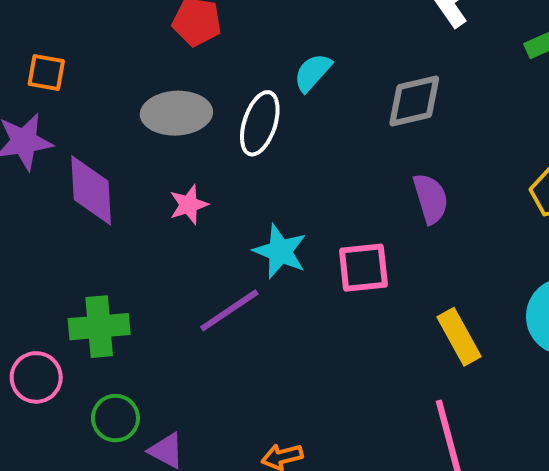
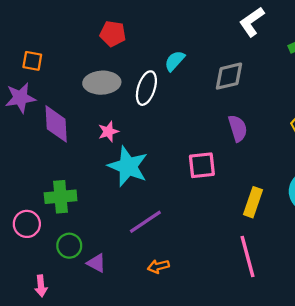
cyan star: (280, 251) -> (128, 166), moved, size x1.4
purple line: (229, 310) -> (145, 222), moved
yellow rectangle: (459, 337) -> (253, 202), turned 48

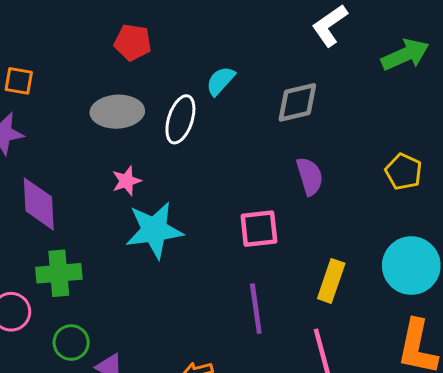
purple diamond: (56, 124) -> (39, 204), moved
cyan star: (128, 166) -> (154, 230), turned -30
purple line: (145, 222) -> (256, 309), moved, turned -64

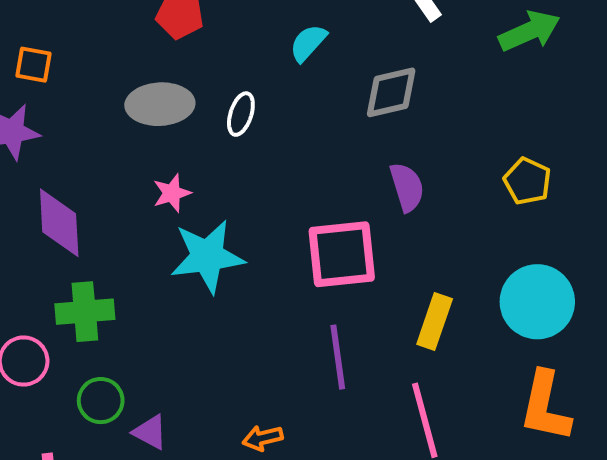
cyan semicircle: (220, 81) -> (308, 43), moved
white ellipse: (180, 119) -> (241, 114), size x0.7
pink square: (259, 229) -> (342, 254), size x1.4

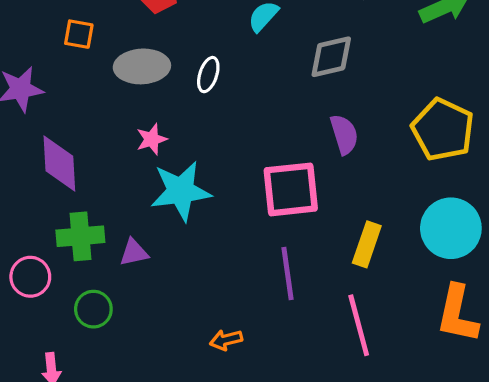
orange square: (33, 65) -> (79, 34), moved
yellow pentagon: (527, 181) -> (443, 130), size x1.6
purple triangle: (150, 432) -> (134, 252), moved, turned -40

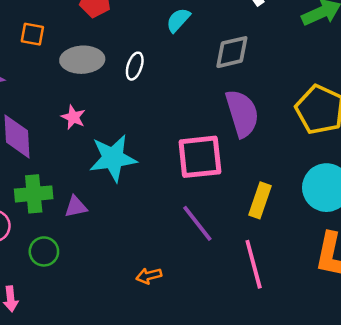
purple semicircle: (344, 134) -> (242, 113), size x1.5
pink star: (152, 139) -> (73, 117), moved, turned -30
purple line: (288, 274) -> (197, 223), turned -30

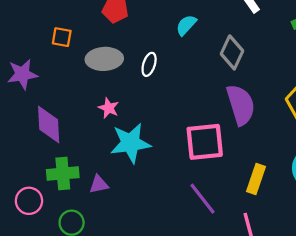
gray diamond: (232, 52) -> (232, 52), turned -52
pink star: (73, 117) -> (109, 108), moved

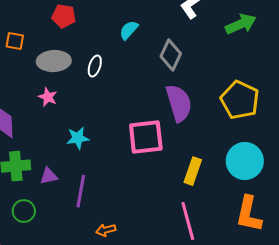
pink star: (109, 108) -> (48, 97), moved
cyan star: (130, 143) -> (78, 138), size x0.6
purple line: (203, 199) -> (81, 191), moved, turned 48

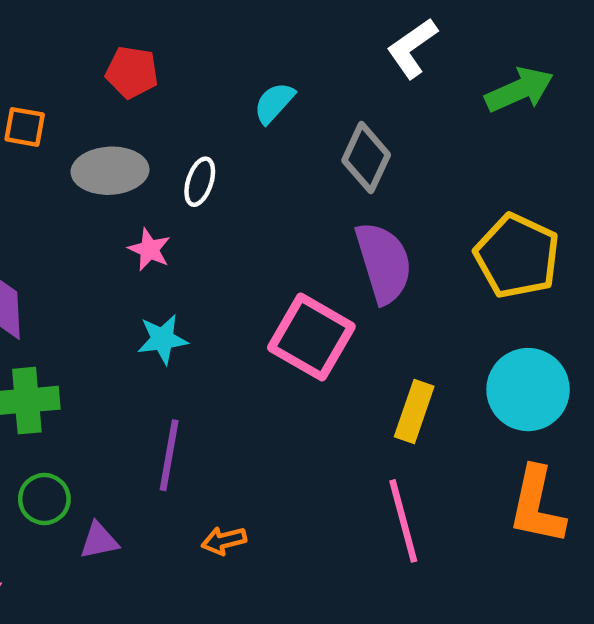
pink star: (48, 97) -> (149, 249), moved
pink square: (146, 137) -> (311, 337), turned 36
purple triangle: (49, 176) -> (99, 541), moved

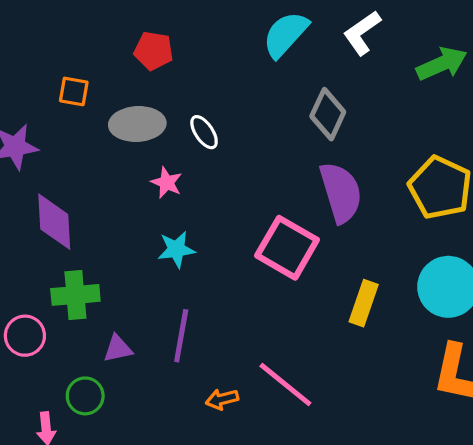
cyan semicircle: (274, 103) -> (285, 34), moved, size x1.5
white ellipse: (200, 182) -> (204, 132), turned -52
green circle: (44, 499) -> (85, 396), moved
pink line: (403, 521) -> (285, 385), moved, turned -36
purple triangle: (99, 541) -> (118, 349), moved

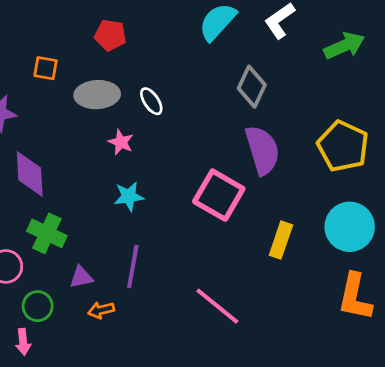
green cross: (75, 295) -> (47, 233), turned 30
green circle: (85, 396) -> (38, 306), moved
orange arrow: (222, 399) -> (101, 310), moved

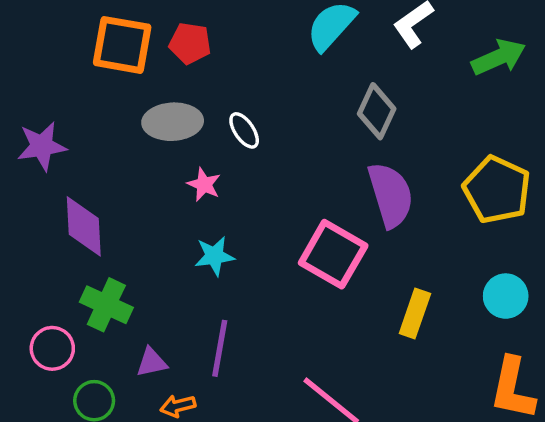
orange square: (46, 68) -> (122, 45), moved, size x1.8
cyan circle: (350, 227) -> (506, 296), size x0.7

